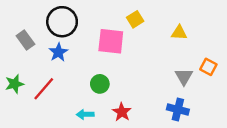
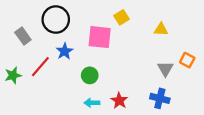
blue star: (58, 52) -> (65, 51), moved
red line: (44, 89) -> (40, 67), moved
red star: (122, 112) -> (119, 101), moved
cyan arrow: (85, 114) -> (92, 103), moved

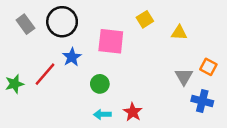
yellow square: (121, 17) -> (145, 19), moved
gray rectangle: (23, 36) -> (25, 24), moved
blue cross: (160, 98) -> (202, 101), moved

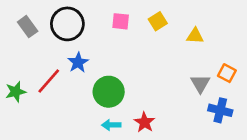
pink square: (111, 41) -> (121, 21), moved, size x0.6
green circle: (100, 84) -> (109, 92), size x1.5

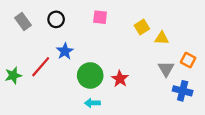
yellow square: (158, 21) -> (142, 27), moved
black circle: (67, 24) -> (56, 19), size x0.6
yellow triangle: (195, 36) -> (162, 38), moved
red star: (144, 122) -> (120, 79), moved

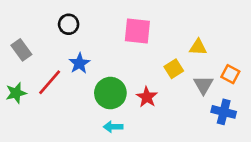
pink square: (100, 17) -> (137, 31), moved, size x1.5
gray rectangle: (23, 22) -> (21, 50), moved
yellow square: (142, 27) -> (174, 69), moved

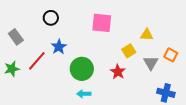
red star: (147, 97) -> (118, 72), moved
blue cross: (224, 112) -> (166, 93), moved

